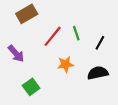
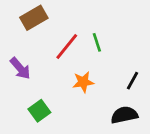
black line: (100, 43) -> (133, 81), moved
black semicircle: (98, 73) -> (124, 115), moved

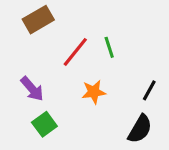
purple arrow: (20, 68) -> (32, 89), moved
black semicircle: (124, 115) -> (140, 129), turned 132

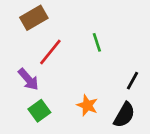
red line: (75, 52) -> (50, 52), moved
orange star: (94, 92) -> (87, 105), moved, turned 30

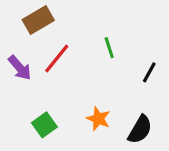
purple arrow: (28, 79) -> (20, 68), moved
black line: (133, 81) -> (149, 72), moved

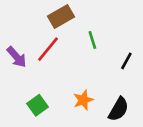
brown rectangle: (38, 20) -> (61, 17), moved
orange star: (98, 119) -> (83, 100), turned 30

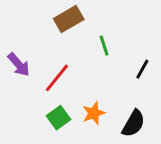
red line: (48, 49) -> (57, 78), moved
green square: (38, 105) -> (58, 118), moved

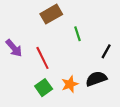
red line: (57, 78) -> (42, 58), turned -65
black semicircle: (133, 123) -> (96, 79), moved, turned -140

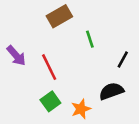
orange star: (70, 84) -> (81, 109), moved

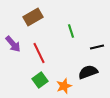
brown rectangle: (59, 16) -> (33, 17), moved
black line: (123, 59) -> (97, 47), turned 48

